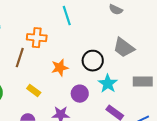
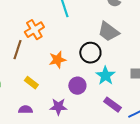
orange cross: (37, 38) -> (34, 30), turned -36
gray trapezoid: (124, 48) -> (108, 32), moved

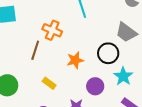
orange cross: (34, 30) -> (52, 30), turned -36

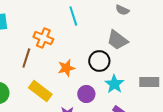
yellow rectangle: (49, 83) -> (40, 91), size x1.6

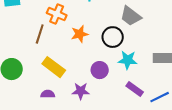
orange star: (66, 68) -> (80, 34), moved
cyan star: (114, 84) -> (128, 60), turned -30

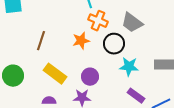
orange cross: (57, 14) -> (98, 21), moved
purple circle: (100, 70) -> (90, 77), moved

